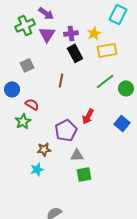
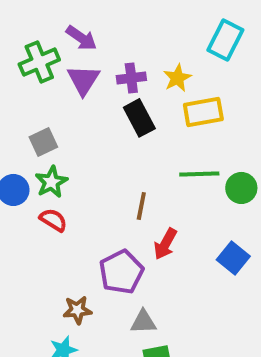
brown line: (61, 80) -> (141, 206), moved
green line: (105, 81) -> (199, 174), turned 36
green star: (23, 121) -> (51, 182), moved

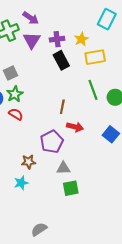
green line: (199, 174) -> (93, 90), turned 72
red arrow: (165, 244) -> (75, 127), turned -105

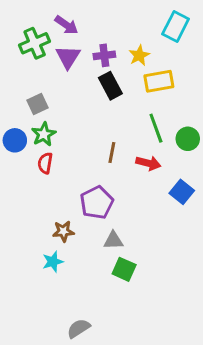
red semicircle: (16, 114) -> (45, 163), turned -112
red arrow: (75, 127) -> (148, 163), moved
green square: (71, 188) -> (124, 269), turned 35

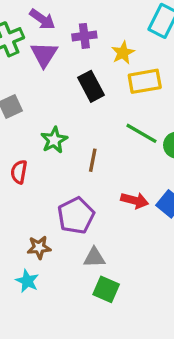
purple cross: (104, 55) -> (84, 36), moved
green line: (156, 128) -> (141, 133), turned -40
green star: (44, 134) -> (54, 140), moved
red arrow: (148, 163) -> (135, 200), moved
cyan star: (53, 262) -> (27, 281), turned -30

